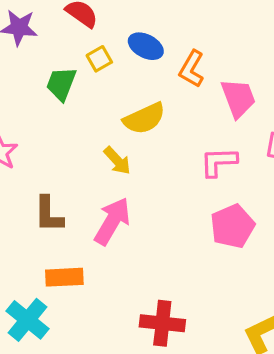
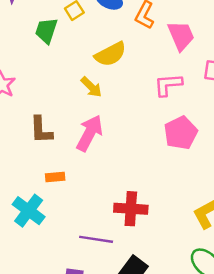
orange rectangle: (64, 277) -> (55, 177), size x0.7

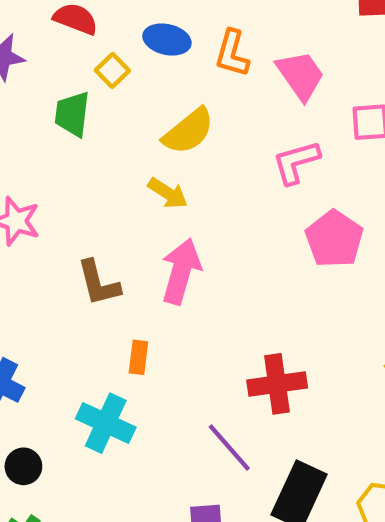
orange rectangle: (55, 177) -> (138, 357), turned -66
purple line: (96, 239) -> (229, 448), turned 52

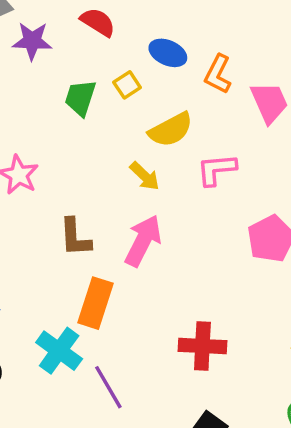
yellow square: (112, 70) -> (127, 85), moved
pink L-shape: (296, 162) -> (216, 169), moved
orange rectangle: (138, 357) -> (96, 303), size x1.8
purple line: (229, 448) -> (108, 387), moved

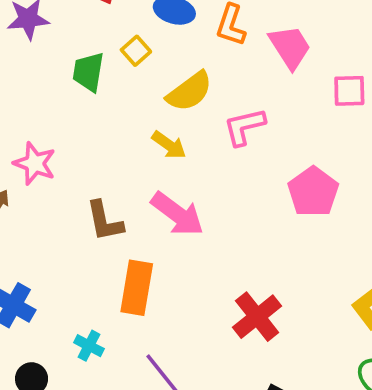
pink arrow: (143, 241) -> (177, 214), turned 108
red cross: (202, 346) -> (257, 317), turned -33
cyan cross: (59, 351) -> (89, 346), moved, size x0.6

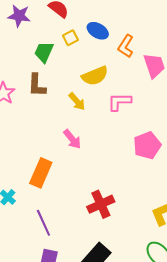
yellow square: (136, 51) -> (70, 38), moved
pink arrow: (177, 214) -> (72, 139), size x0.7
brown L-shape: (105, 221) -> (37, 85), moved

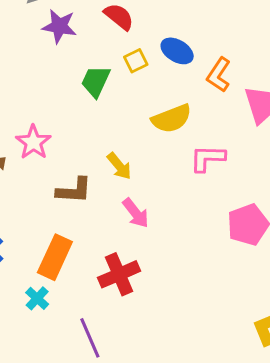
brown L-shape: (37, 85) -> (74, 190), moved, turned -90
yellow arrow: (77, 101) -> (119, 166), moved
orange rectangle: (41, 173) -> (55, 257), moved
red cross: (101, 204) -> (119, 274), moved

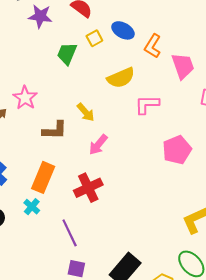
pink arrow: (136, 213) -> (98, 145), turned 80

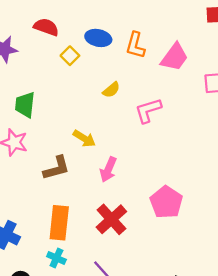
green trapezoid: (67, 54) -> (25, 105), moved
pink trapezoid: (183, 66) -> (174, 57), turned 72
yellow semicircle: (121, 78) -> (111, 90), size x0.6
pink pentagon: (177, 150) -> (166, 202), moved

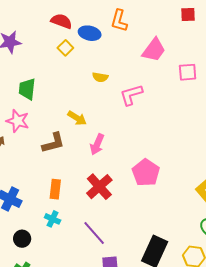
red semicircle: (46, 27) -> (61, 21), moved
orange L-shape: (135, 45) -> (119, 21), moved
yellow semicircle: (111, 90) -> (100, 77), turned 49
orange rectangle: (59, 223) -> (55, 189), size x0.7

